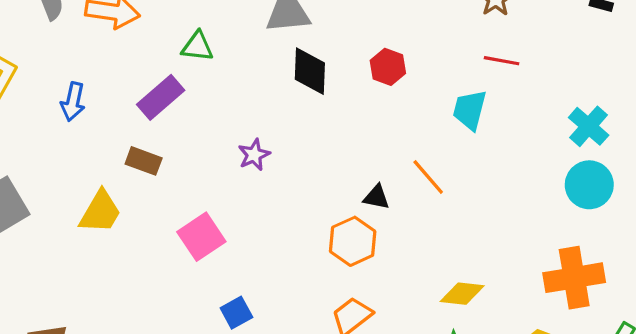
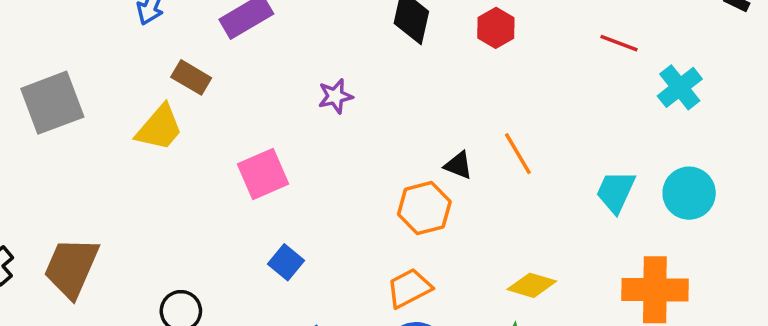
cyan trapezoid: (470, 110) -> (616, 192), moved
cyan cross: (589, 126) -> (680, 87), moved
brown rectangle: (144, 161) -> (191, 77), moved
blue square: (236, 313) -> (286, 262), turned -32

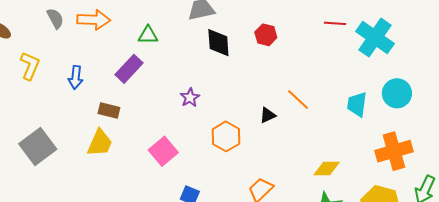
cyan cross: (680, 87) -> (375, 38), size x1.5
black triangle: (458, 165) -> (268, 115), turned -30
orange hexagon: (424, 208) -> (226, 136), moved

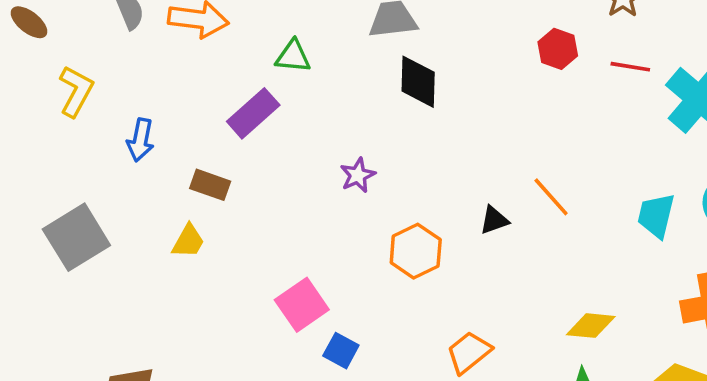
red hexagon: (266, 35) -> (558, 49), moved
blue arrow: (76, 77) -> (140, 140), moved
yellow trapezoid: (100, 143) -> (188, 241), size x0.7
pink square: (163, 151) -> (302, 305), moved

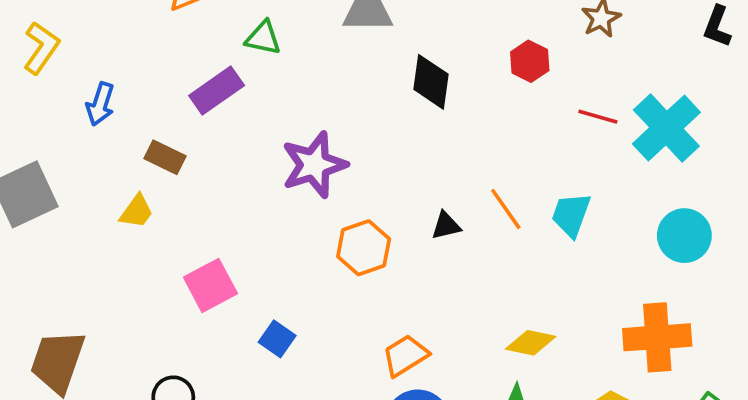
red line: (630, 67) -> (598, 117), moved
black diamond: (418, 82) -> (431, 82), moved
purple star: (358, 175) -> (314, 165), size x1.8
cyan trapezoid: (656, 216) -> (571, 215), moved
pink square: (302, 305) -> (210, 285), moved

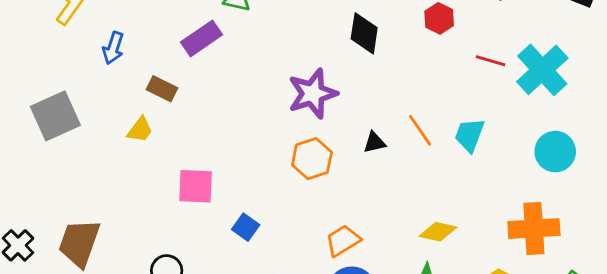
purple star: (314, 165) -> (313, 94), moved
pink square: (210, 285) -> (196, 186), turned 30

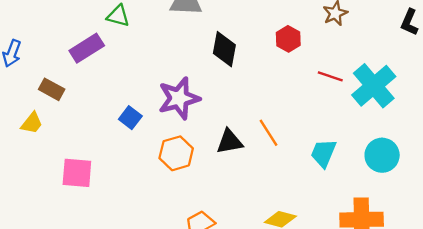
cyan trapezoid: (469, 135) -> (323, 153), moved
black triangle: (374, 142) -> (230, 142), size x1.4
blue square: (246, 227) -> (130, 118), moved

